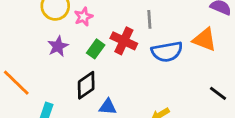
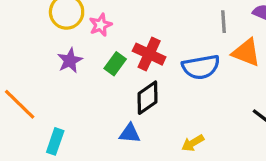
gray line: (149, 19) -> (224, 22), moved
black diamond: (86, 85) -> (147, 98), moved

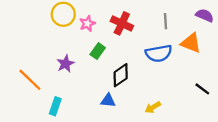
gray line: (224, 22) -> (166, 21), moved
red cross: (149, 54) -> (122, 23), moved
purple star: (70, 61) -> (66, 64), moved

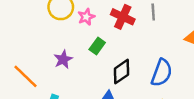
gray line: (166, 21) -> (153, 12), moved
blue semicircle: (159, 53) -> (162, 73), moved, turned -60

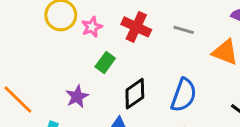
gray line: (153, 12) -> (184, 30), moved, turned -70
purple star: (63, 59) -> (77, 97), moved

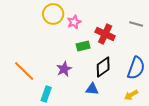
red cross: (136, 27) -> (105, 34), moved
green rectangle: (105, 62) -> (83, 46), turned 40

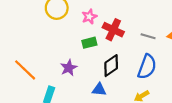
pink star: (74, 22) -> (89, 17), moved
gray line: (136, 24) -> (148, 36), moved

